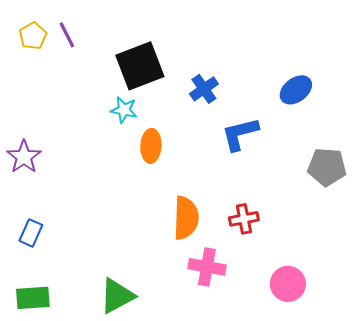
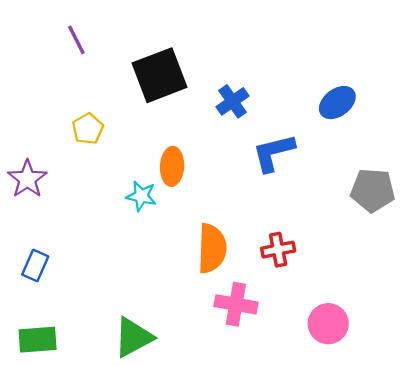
yellow pentagon: (33, 36) -> (88, 129), moved
cyan star: (124, 110) -> (141, 196), moved

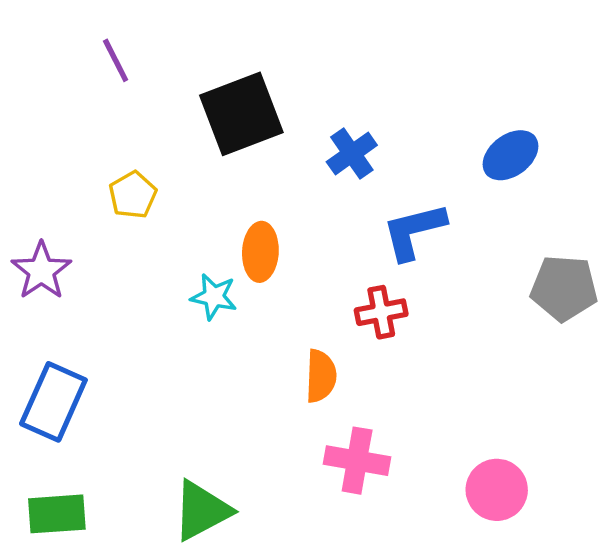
orange semicircle: (212, 248) -> (321, 376), size x0.7
red cross: (278, 250) -> (381, 312), moved
blue rectangle: (35, 266) -> (53, 402), size x1.6

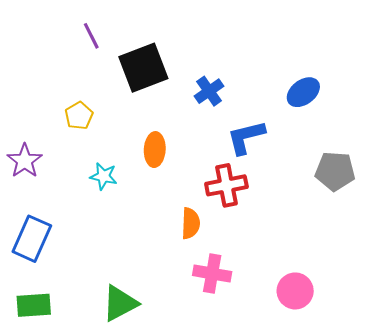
purple line: (116, 60) -> (91, 36), moved
cyan star: (214, 297) -> (103, 176), moved
red cross: (381, 312) -> (226, 185), size x1.4

